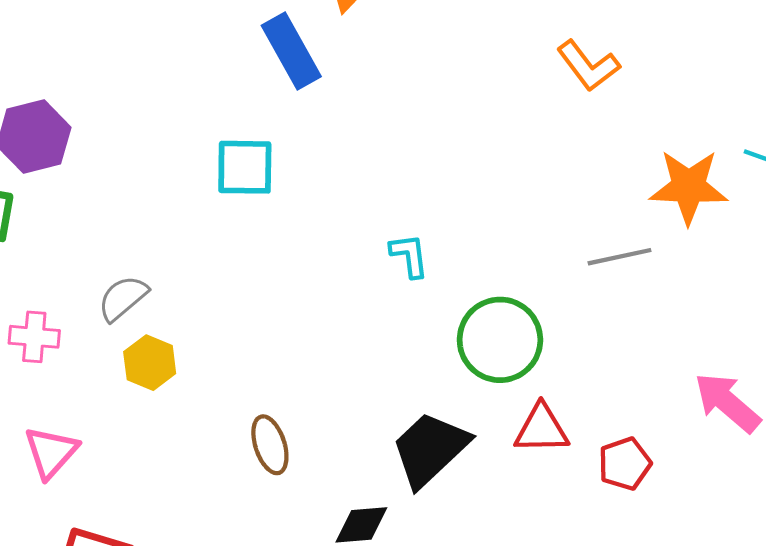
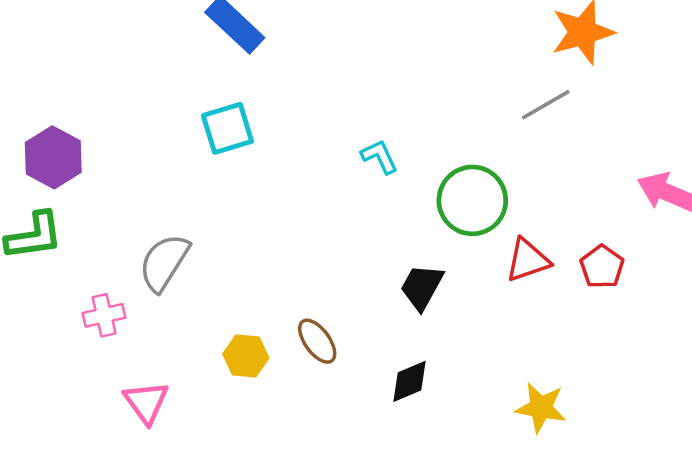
gray semicircle: (123, 298) -> (164, 262), size x1.4
yellow hexagon: (150, 363) -> (246, 356), moved
black trapezoid: (430, 449) -> (422, 287), moved, size x0.7

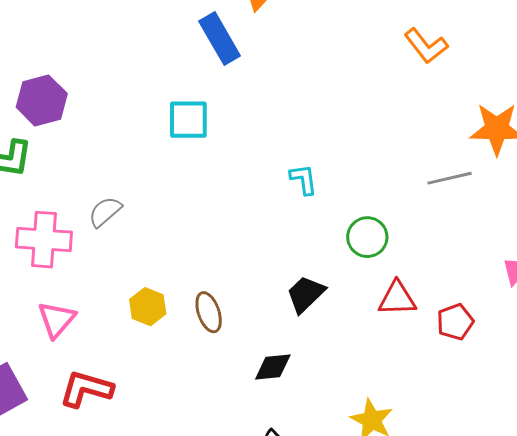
green circle: (472, 200) -> (367, 237), size x0.7
gray semicircle: (164, 262) -> (105, 212), size x0.7
pink cross: (104, 315) -> (44, 240), size x1.6

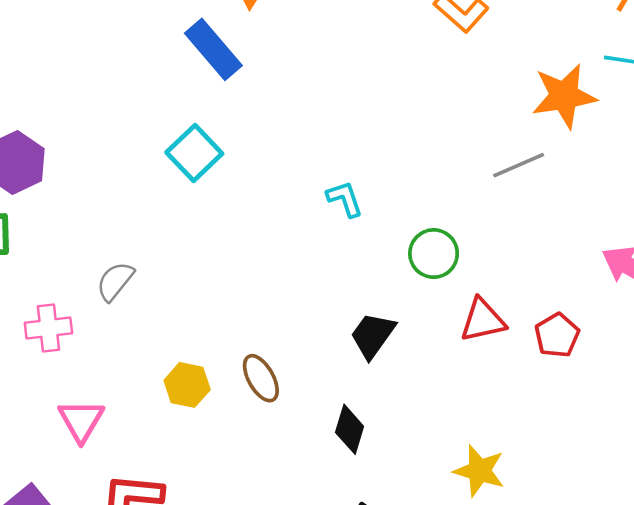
cyan square: (188, 120) -> (194, 153), turned -33
pink cross: (44, 240) -> (48, 328), size x0.7
black diamond: (273, 367) -> (350, 429), turned -57

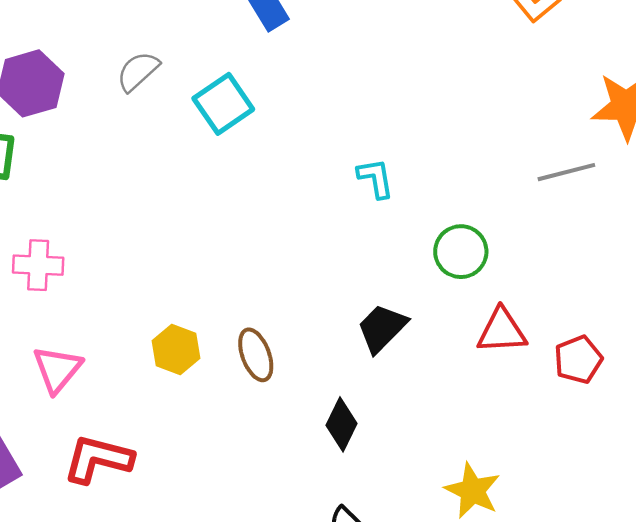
gray semicircle: (115, 281) -> (138, 71), moved

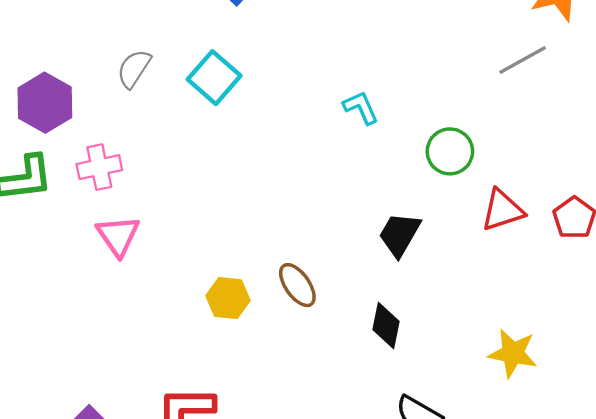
pink cross: (38, 265) -> (99, 167), moved
pink triangle: (57, 369) -> (118, 236), moved

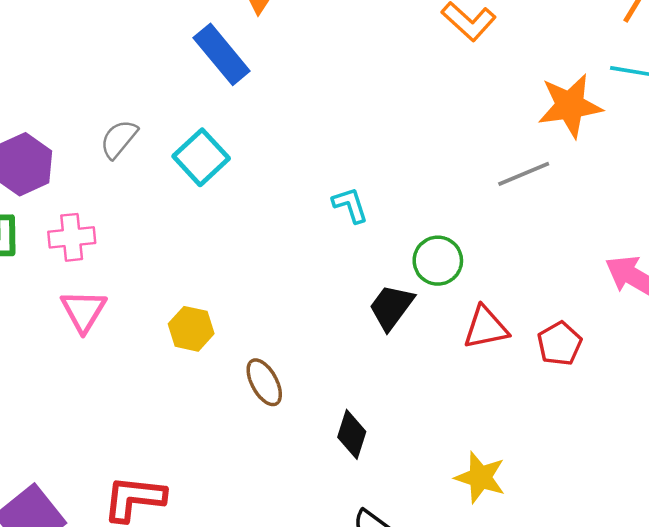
black trapezoid: (399, 234) -> (391, 307), moved
yellow hexagon: (228, 298) -> (191, 329), moved

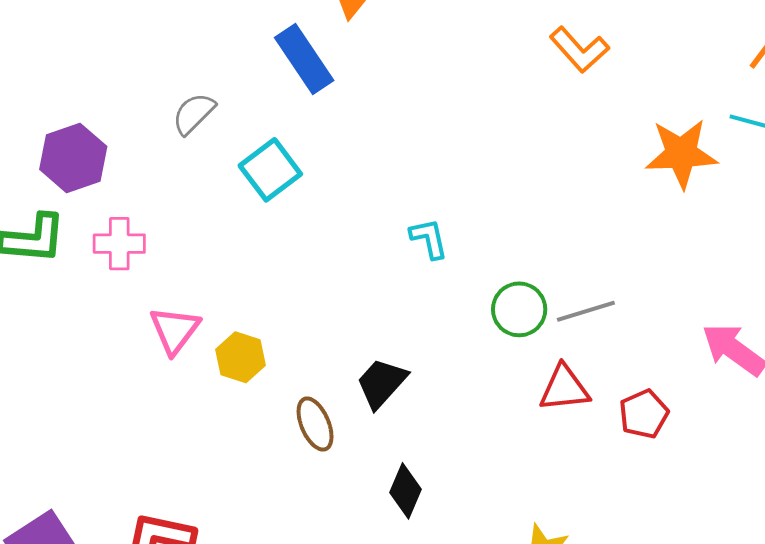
gray semicircle: (119, 139) -> (194, 114), moved
gray line: (524, 174) -> (586, 311), moved
black trapezoid: (391, 307) -> (382, 383), moved
pink triangle: (83, 311) -> (175, 330), moved

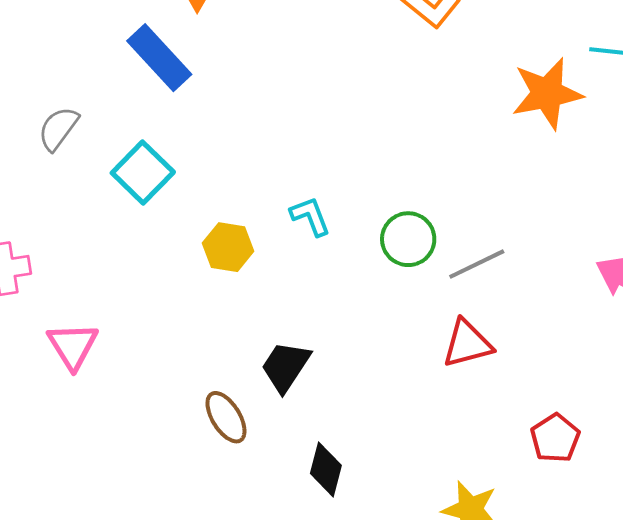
green circle: (519, 309) -> (408, 239), moved
yellow hexagon: (241, 357) -> (228, 247), moved
red pentagon: (644, 414) -> (555, 438), moved

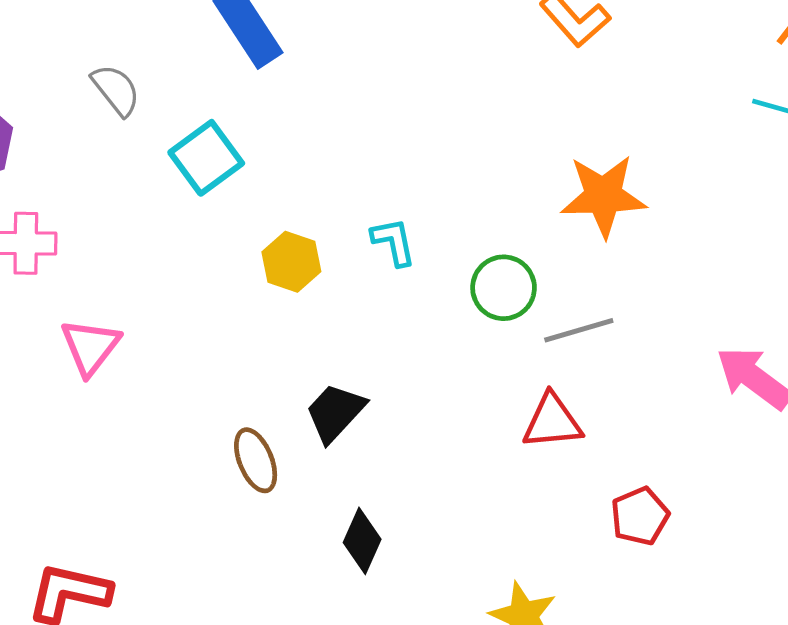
orange star: (547, 93) -> (603, 196), moved
gray semicircle: (58, 129) -> (116, 90), turned 96
red pentagon: (555, 438) -> (640, 516), moved

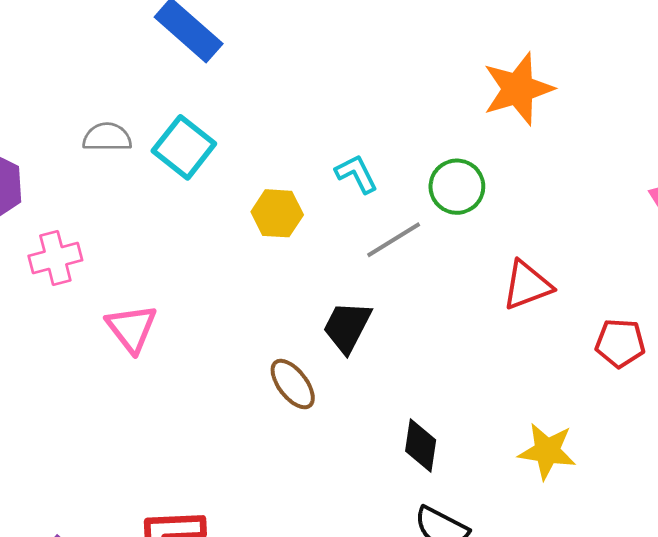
gray semicircle: (116, 90) -> (107, 137), moved, turned -36
gray line: (579, 330) -> (394, 240), moved
red pentagon: (640, 516) -> (620, 343), turned -30
black diamond: (362, 541) -> (421, 445), moved

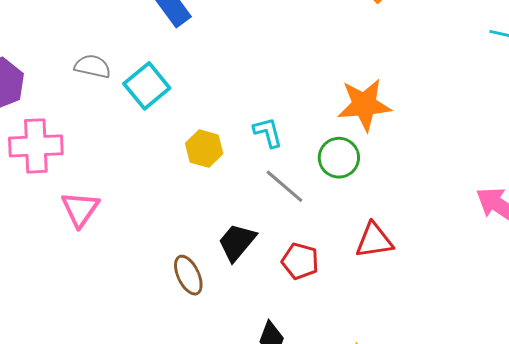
orange star: (518, 89) -> (364, 105), moved
gray line: (394, 240) -> (284, 186), turned 60
pink cross: (55, 258) -> (36, 146), size x1.4
red pentagon: (620, 343) -> (300, 261), moved

